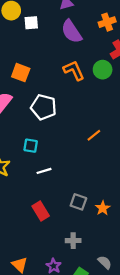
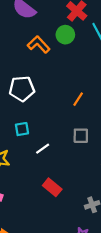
gray square: (78, 202) -> (81, 136), moved

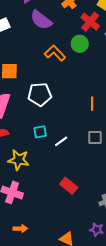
orange line: (78, 99) -> (92, 104), turned -32
white line: (43, 149) -> (61, 141), moved

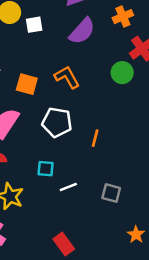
purple semicircle: (41, 20) -> (82, 31), turned -100
orange L-shape: (55, 53) -> (67, 77), moved
orange line: (92, 104) -> (95, 138), moved

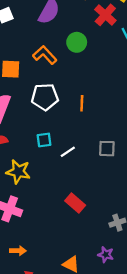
green circle: (122, 73) -> (77, 42), moved

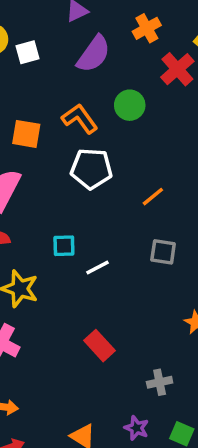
white pentagon: (45, 97) -> (91, 169), moved
orange line: (82, 103) -> (153, 197), moved, turned 42
gray square: (107, 149) -> (163, 252), moved

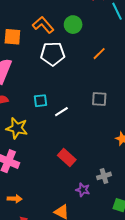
green circle: (130, 105) -> (73, 25), moved
orange line: (153, 197) -> (99, 54), moved
purple star: (136, 428) -> (83, 190), moved

